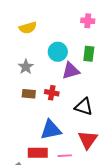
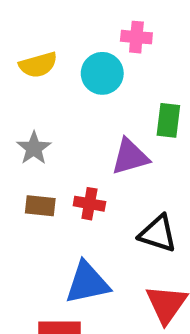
pink cross: (88, 21) -> (136, 37), moved
cyan circle: (58, 52) -> (102, 73), moved

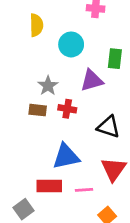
yellow semicircle: (38, 65) -> (36, 25), turned -75
cyan circle: (102, 73) -> (71, 44), moved
gray star: (34, 148) -> (48, 86), moved

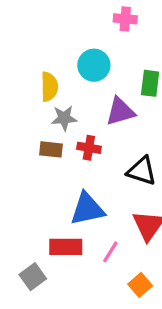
yellow semicircle: (36, 25) -> (49, 87), moved
gray star: (48, 86) -> (64, 118), turned 30
pink line: (84, 190) -> (110, 252), turned -54

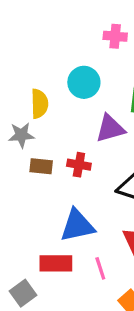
gray star: (64, 118) -> (21, 135), moved
pink line: (110, 252) -> (100, 268), turned -50

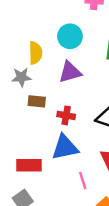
purple triangle: (110, 128) -> (70, 72), moved
red cross: (79, 165) -> (66, 115), moved
red rectangle: (56, 263) -> (29, 165), moved

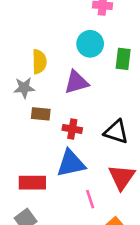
cyan circle: (70, 36) -> (90, 44), moved

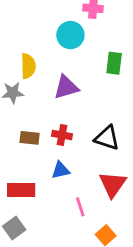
cyan circle: (90, 44) -> (70, 35), moved
brown rectangle: (41, 114) -> (30, 138), moved
blue triangle: (71, 163) -> (61, 170), size x0.6

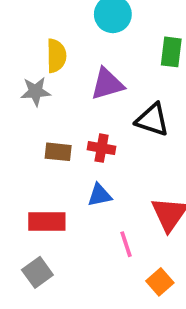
black triangle: (107, 138) -> (152, 120), moved

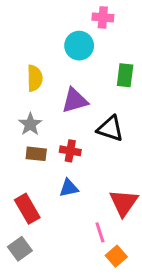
gray star: (36, 92) -> (30, 124), moved, turned -30
red rectangle: (47, 222) -> (27, 209), turned 60
pink line: (126, 244) -> (100, 232), moved

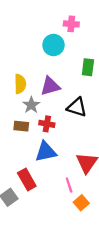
yellow semicircle: (35, 78) -> (20, 84), moved
gray star: (30, 124) -> (31, 105), moved
blue triangle: (69, 188) -> (46, 152), size x1.5
red rectangle: (27, 209) -> (27, 179), moved

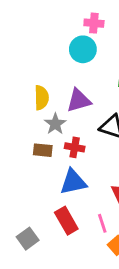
pink cross: (71, 24) -> (94, 23), moved
red rectangle: (27, 179) -> (66, 221), moved

